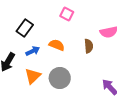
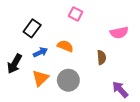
brown semicircle: (89, 46) -> (101, 57), moved

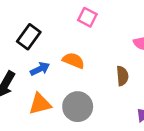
orange triangle: (40, 78) -> (40, 104), turned 30

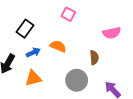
gray circle: (78, 107) -> (77, 80), moved

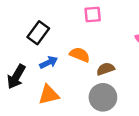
pink square: (68, 14) -> (93, 15), turned -32
brown semicircle: (94, 58) -> (106, 69), moved, turned -104

